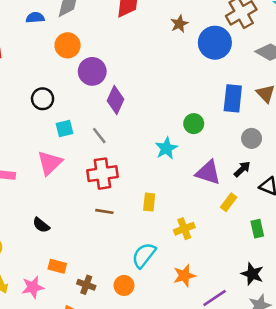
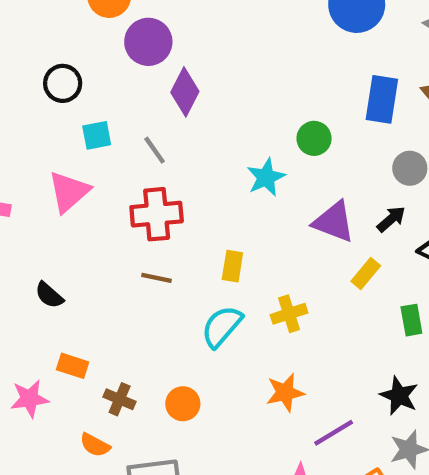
cyan semicircle: (144, 255) -> (222, 327), moved

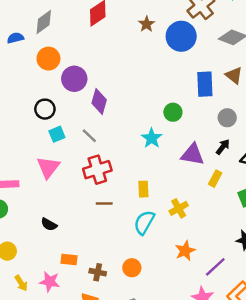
black circle: (63, 83) -> (45, 109), moved
pink star: (30, 399) -> (50, 282), turned 30

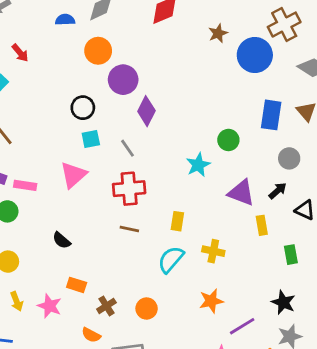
yellow rectangle: (215, 179) -> (262, 225), turned -49
yellow cross: (179, 208) -> (213, 251), turned 30
brown cross: (98, 272) -> (106, 306), turned 35

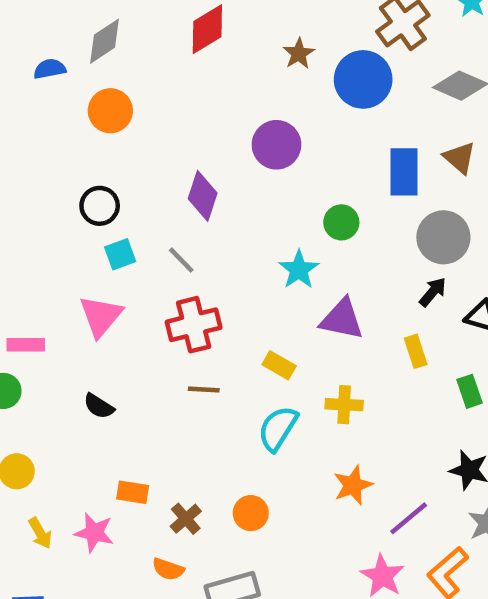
purple circle: (123, 80) -> (276, 145), moved
gray circle: (289, 158) -> (443, 237), size x1.5
purple triangle: (241, 193) -> (342, 319), moved
yellow rectangle: (177, 221) -> (279, 365), turned -60
black semicircle: (61, 240) -> (99, 406), moved

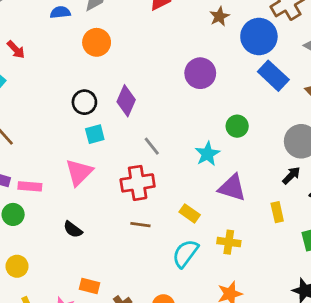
blue rectangle: (404, 172) -> (273, 76), moved, turned -52
purple diamond: (203, 196) -> (126, 101), moved
gray line: (181, 260) -> (152, 146), moved

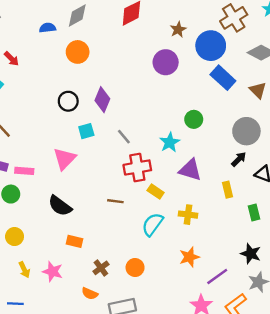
purple circle: (200, 73) -> (166, 62), moved
cyan square: (95, 134) -> (86, 131), moved
red cross: (138, 183) -> (137, 168), moved
black semicircle: (73, 229) -> (60, 206), size x1.5
orange rectangle: (89, 286) -> (74, 241), moved

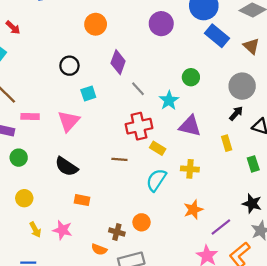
orange circle: (78, 52) -> (96, 24), moved
purple diamond: (102, 100) -> (118, 62), moved
gray line: (124, 137) -> (138, 89), moved
pink rectangle: (24, 171) -> (30, 117), moved
brown cross: (101, 268) -> (117, 232), moved, turned -35

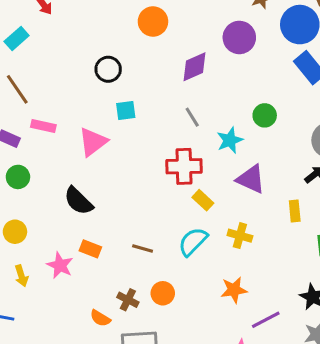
purple diamond: (118, 62) -> (195, 67), moved, turned 35
brown line: (119, 159) -> (143, 248), moved
pink star: (62, 230) -> (60, 265), moved

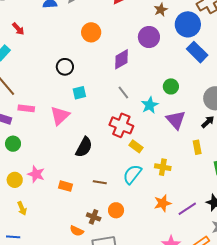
red cross: (184, 166) -> (121, 125), turned 30
purple triangle: (251, 179) -> (176, 120), moved, turned 30
black semicircle: (78, 201) -> (84, 147), moved, turned -100
pink star: (60, 265) -> (36, 174), moved
purple line: (266, 320) -> (187, 209), moved

